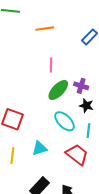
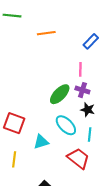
pink line: (51, 65) -> (80, 69), moved
cyan triangle: (40, 148) -> (41, 142), moved

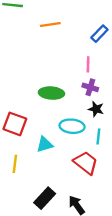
green ellipse: (60, 94) -> (51, 93), moved, turned 50
cyan ellipse: (66, 125) -> (72, 126), turned -40

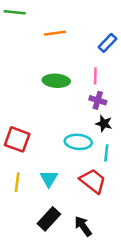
green ellipse: (51, 93) -> (56, 81), moved
cyan triangle: (45, 144) -> (49, 179), moved, turned -42

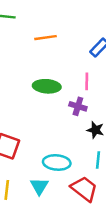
purple cross: (98, 100) -> (78, 106), moved
cyan ellipse: (78, 142) -> (57, 162), moved

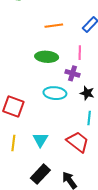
orange line: (45, 38) -> (54, 26), moved
cyan ellipse: (57, 162) -> (55, 93), moved

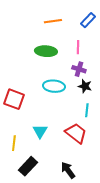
purple cross: (73, 73) -> (79, 69), moved
yellow line: (13, 143) -> (14, 143), moved
black rectangle: (40, 174) -> (28, 166), moved

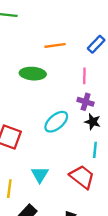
green ellipse: (46, 51) -> (33, 74), moved
cyan ellipse: (54, 86) -> (56, 122), turned -45

